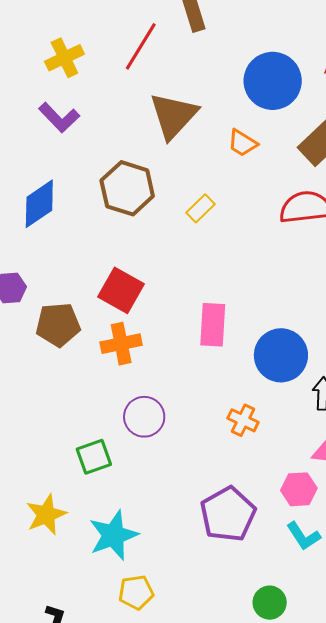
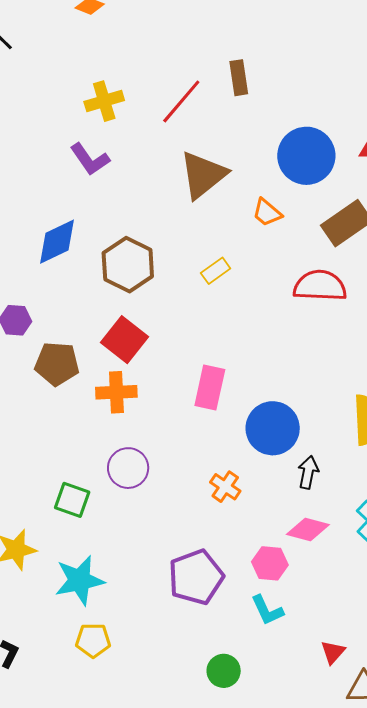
brown hexagon: (127, 188) -> (128, 265), moved
green square: (94, 457) -> (72, 500), turned 30

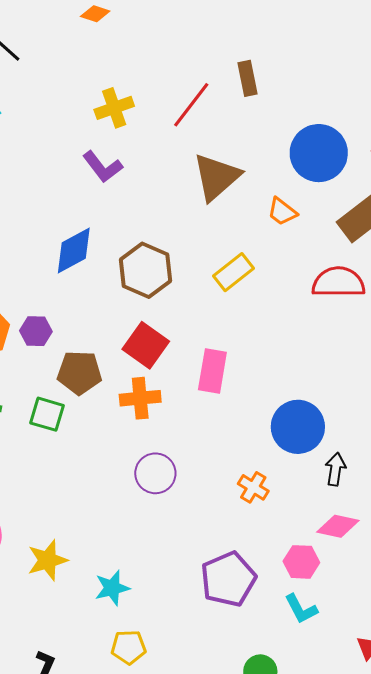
yellow rectangle: (216, 271) -> (233, 272), size x1.4
pink rectangle: (210, 388) -> (212, 371), moved
green square: (72, 500) -> (47, 414), moved
cyan star: (80, 580) -> (112, 588), size x0.7

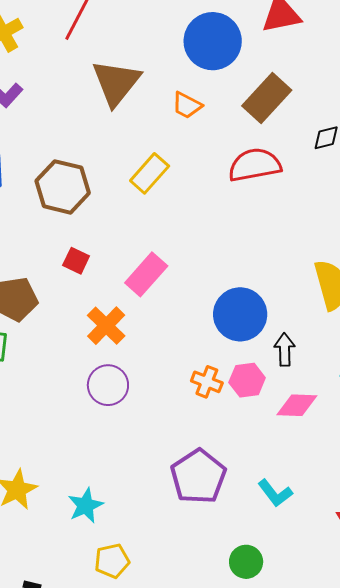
red square: (146, 345) -> (76, 261), size x0.6
pink rectangle: (212, 371) -> (146, 274), turned 42
orange cross: (140, 398) -> (106, 326), moved, turned -30
pink hexagon: (301, 562) -> (247, 380), moved

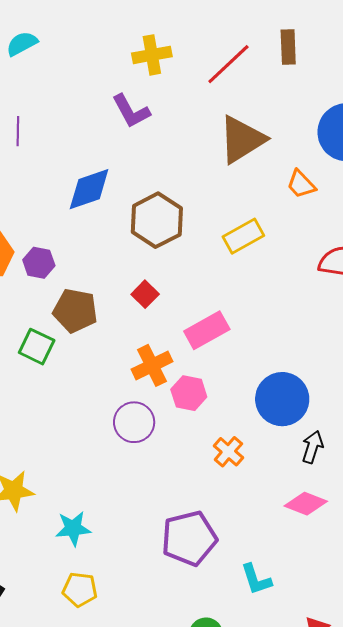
pink hexagon: (247, 380) -> (189, 393), moved

